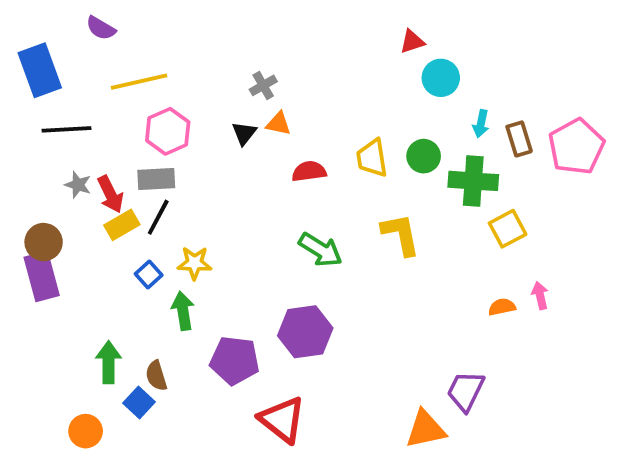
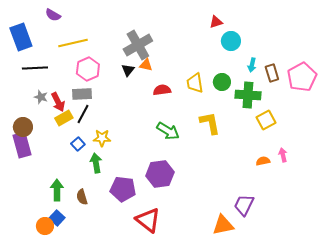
gray cross: (263, 85) -> (138, 45), size x2.0
blue square: (139, 402) -> (57, 218), moved

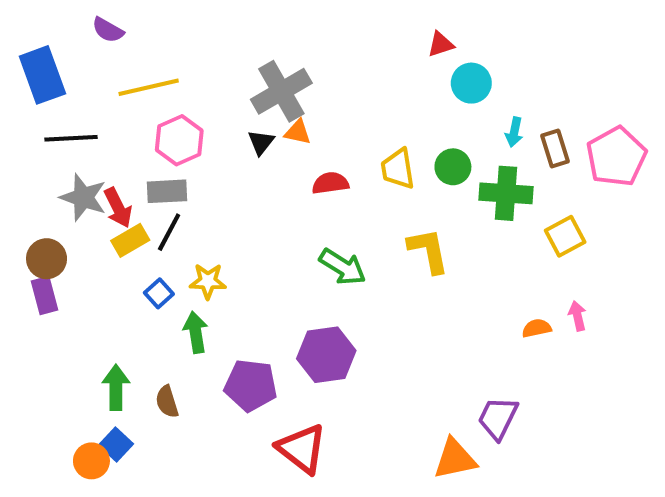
gray star: (41, 97) -> (83, 197), size x1.6
yellow square: (266, 120) -> (565, 236), moved
purple rectangle: (22, 145) -> (44, 295), size x0.7

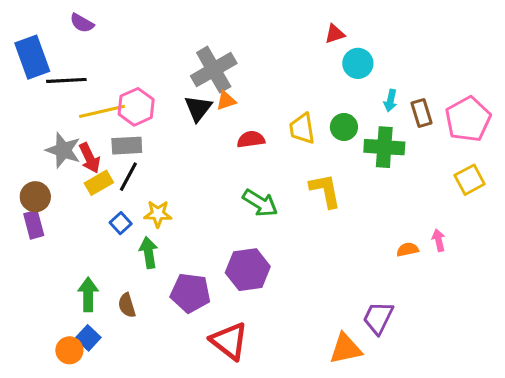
yellow line: (149, 87) -> (102, 111), moved
orange triangle: (298, 132) -> (226, 101), turned -30
black line: (71, 138) -> (66, 80), moved
black triangle: (261, 142) -> (198, 108), size x1.4
yellow square: (565, 236) -> (470, 180), moved

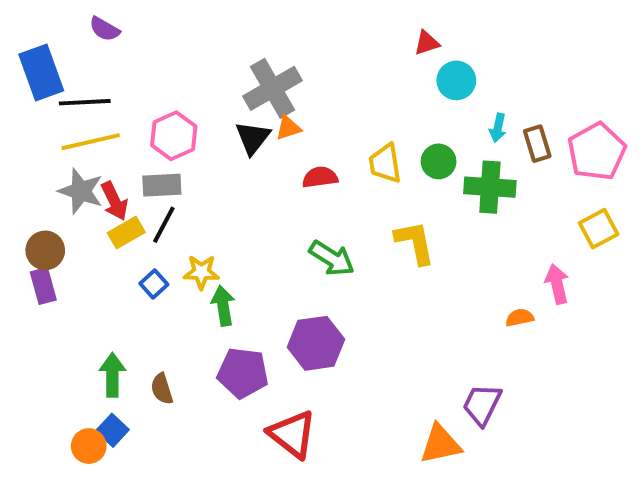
yellow line: (102, 111) -> (91, 142), moved
pink arrow: (439, 240) -> (557, 284), moved, size x1.4
green arrow: (149, 253) -> (223, 306), moved

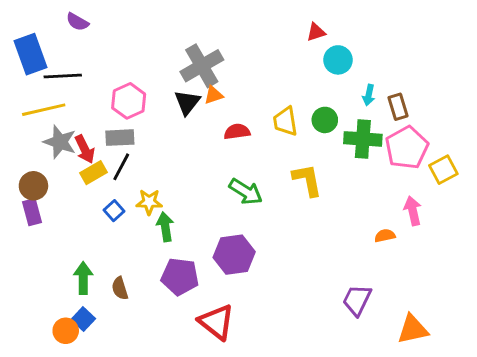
yellow line: (91, 142) -> (44, 110), moved
pink pentagon: (597, 152) -> (407, 148), moved
orange triangle: (441, 444) -> (413, 329), moved

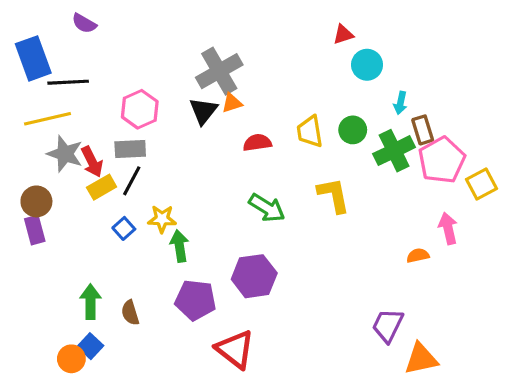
brown rectangle: (398, 107) -> (423, 130), moved
green cross: (363, 139) -> (394, 151), turned -30
orange triangle: (413, 329) -> (421, 359), moved

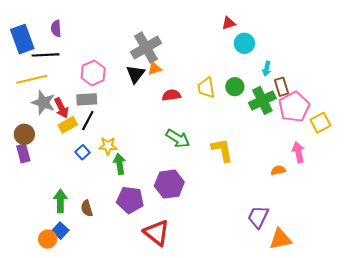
purple semicircle: (84, 23) -> (56, 28), moved, turned 56
yellow L-shape: (334, 195) -> (222, 150), moved

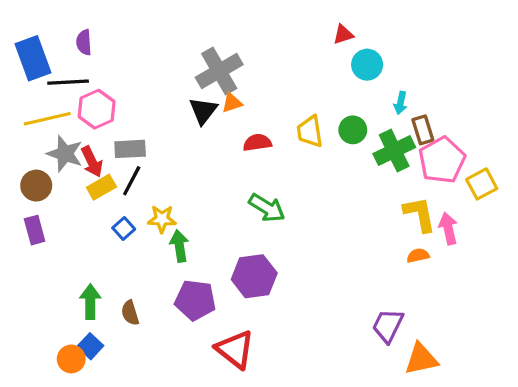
pink hexagon: (93, 73) -> (97, 109), moved
brown circle: (24, 134) -> (36, 186), moved
yellow L-shape: (222, 150) -> (420, 214), moved

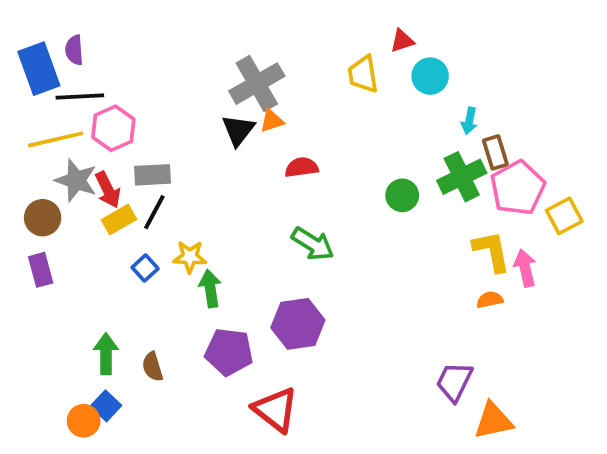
purple semicircle: (84, 42) -> (74, 50), moved
green circle: (353, 130) -> (402, 195), moved
yellow trapezoid: (310, 131) -> (363, 74), moved

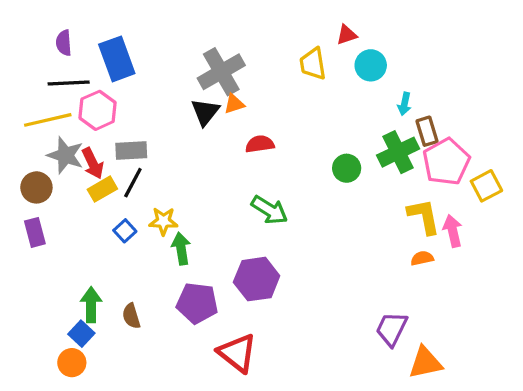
blue rectangle: (39, 69) -> (117, 59), moved
blue square: (106, 406) -> (81, 334), moved

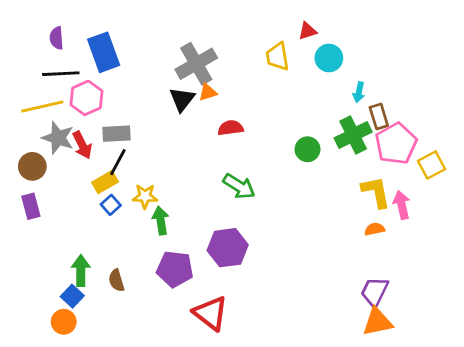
yellow rectangle: (102, 189) -> (105, 182), moved
purple trapezoid: (392, 329) -> (375, 292), moved

